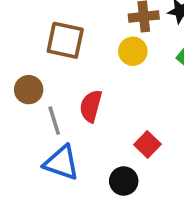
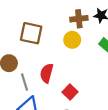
red square: (147, 144) -> (70, 92), moved

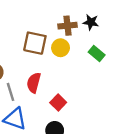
brown square: (31, 33) -> (35, 43), moved

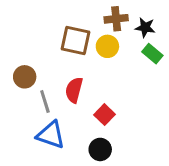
black star: (91, 22) -> (145, 27), moved

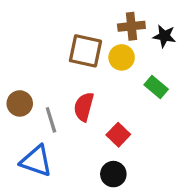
green rectangle: (152, 54) -> (156, 87), moved
brown circle: (25, 77) -> (20, 103), moved
blue triangle: (51, 135) -> (36, 161), moved

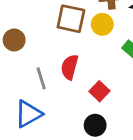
brown circle: (20, 103) -> (14, 40), moved
blue triangle: (36, 161) -> (28, 114), turned -48

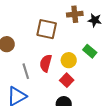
yellow circle: (102, 24) -> (69, 60), moved

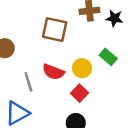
red semicircle: (46, 63) -> (53, 72), turned -84

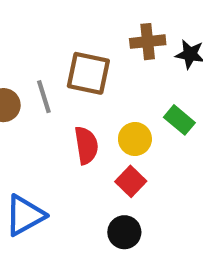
red semicircle: (53, 72) -> (86, 145), turned -120
gray line: (28, 82) -> (44, 97), moved

